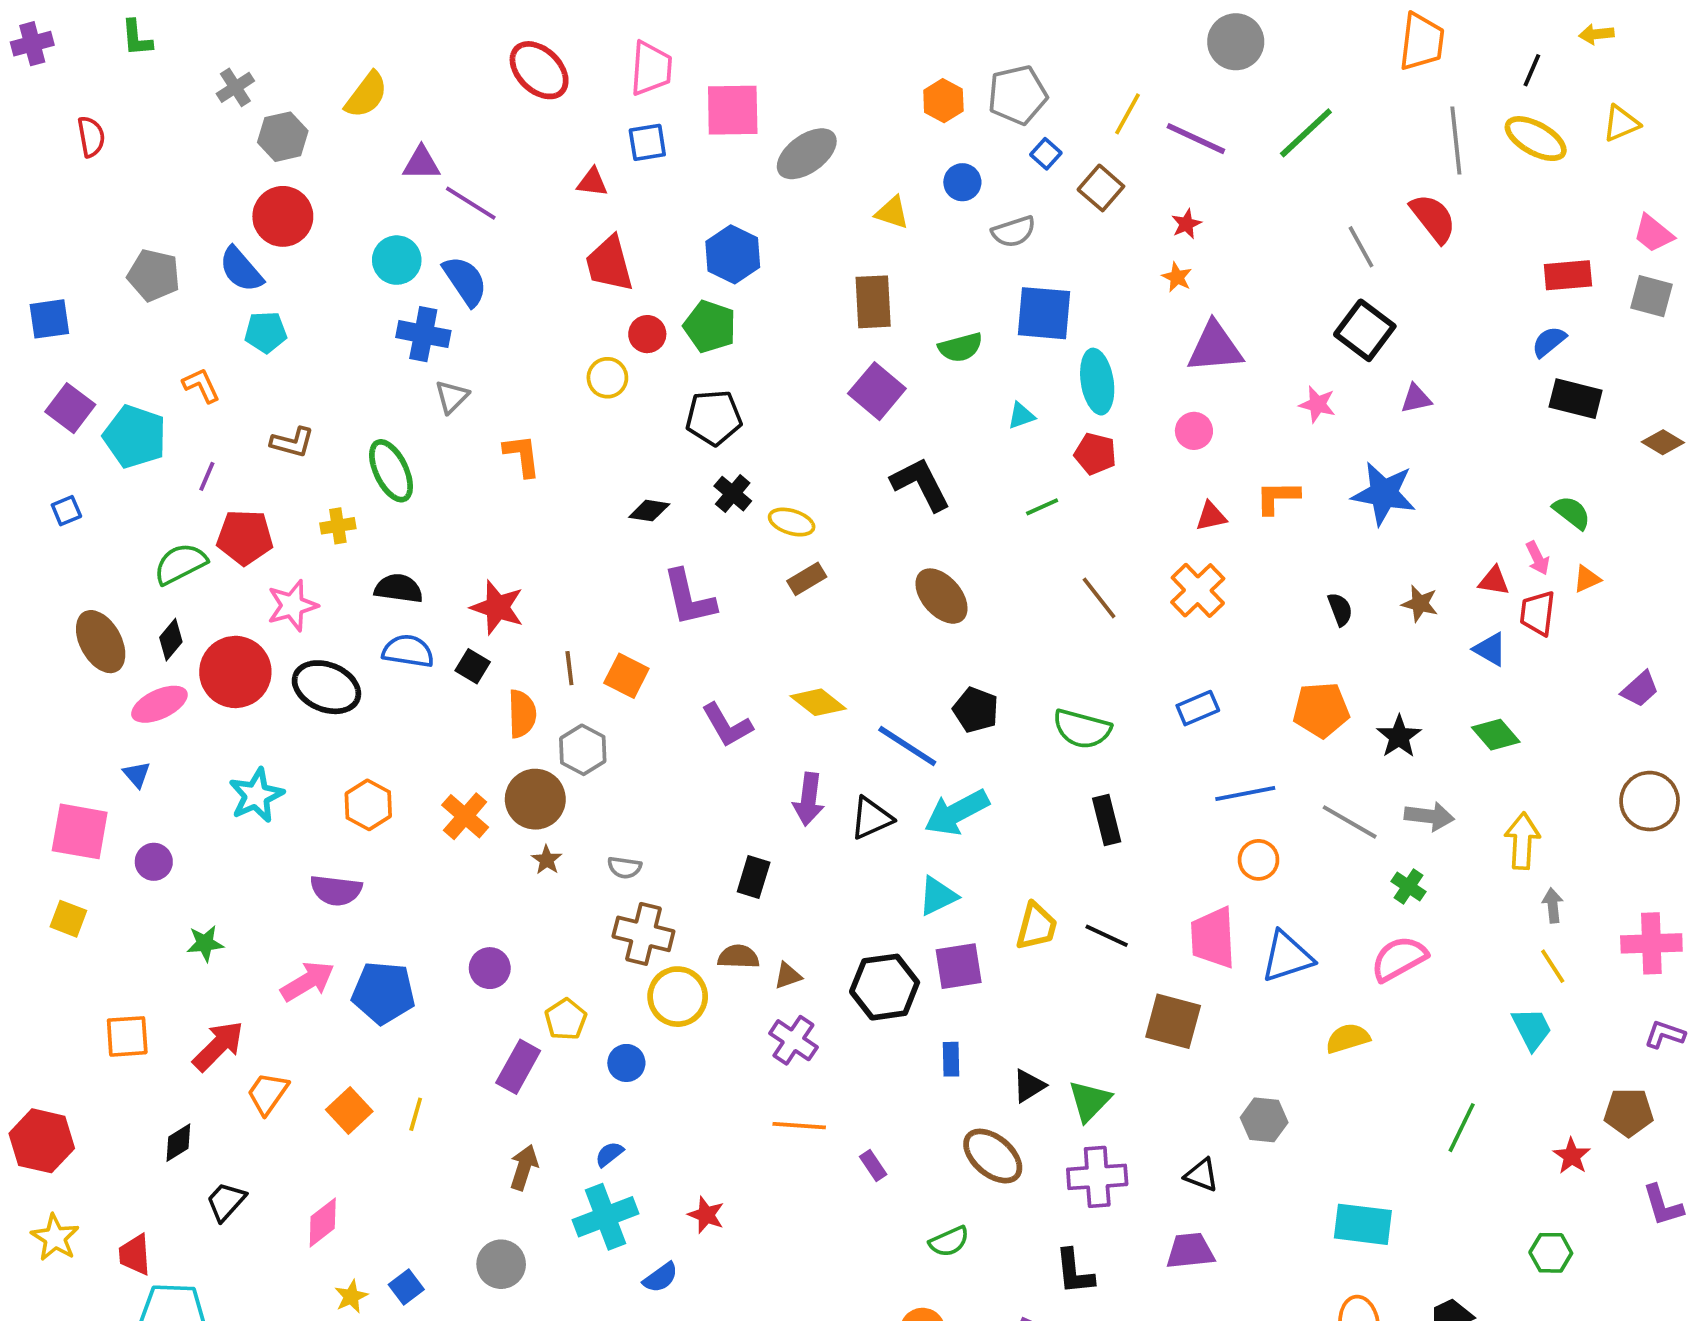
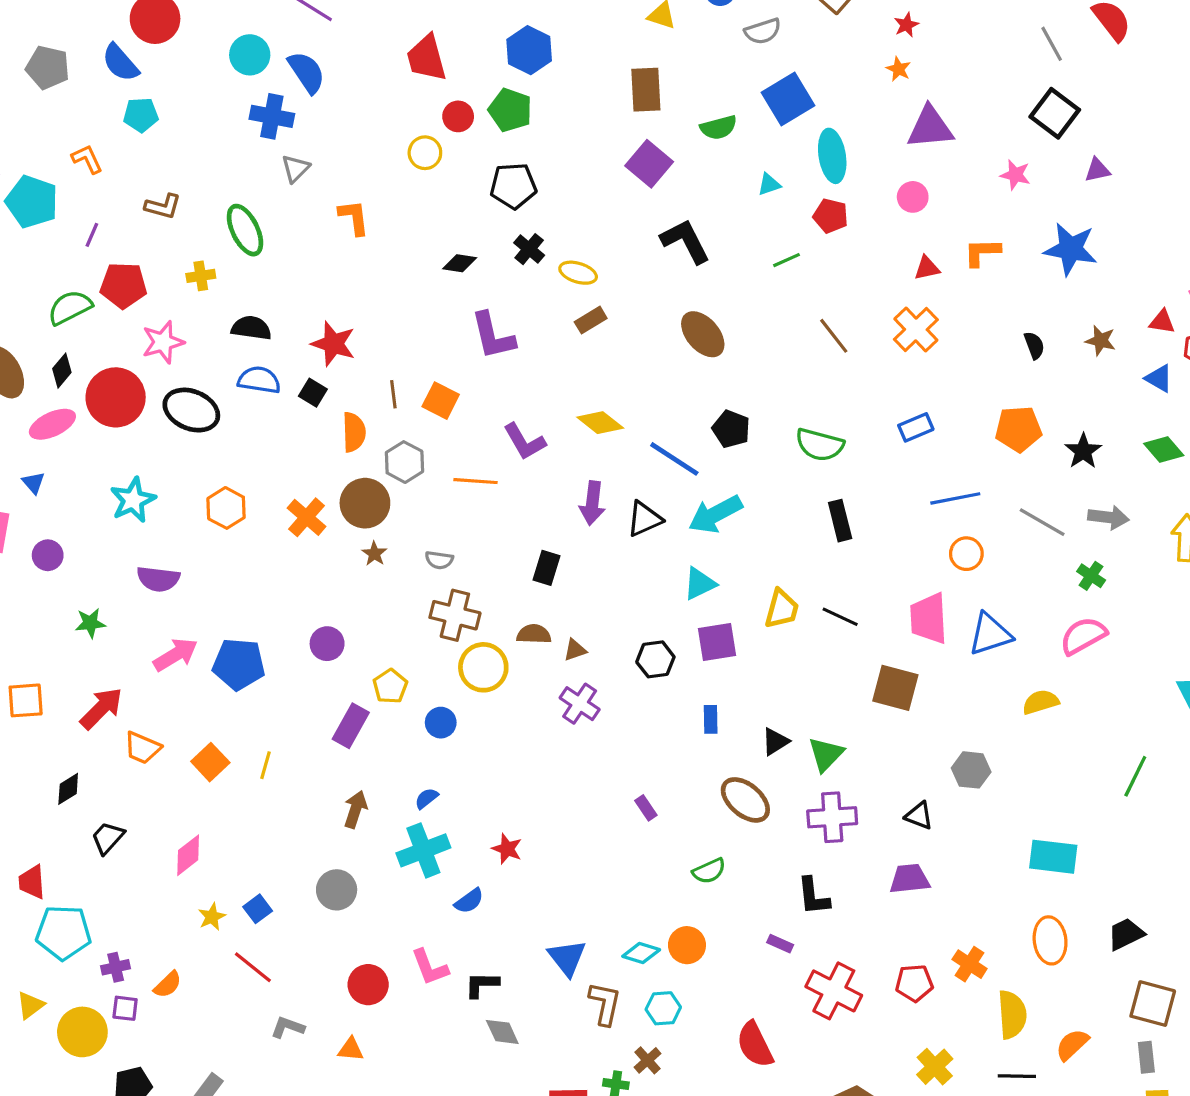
blue square: (1044, 313) -> (788, 99), turned -36
purple semicircle: (336, 890) -> (158, 579), moved
black hexagon: (885, 987) -> (655, 659), size x0.7
orange trapezoid: (268, 1093) -> (142, 748), turned -102
orange line: (799, 1126) -> (475, 481), moved

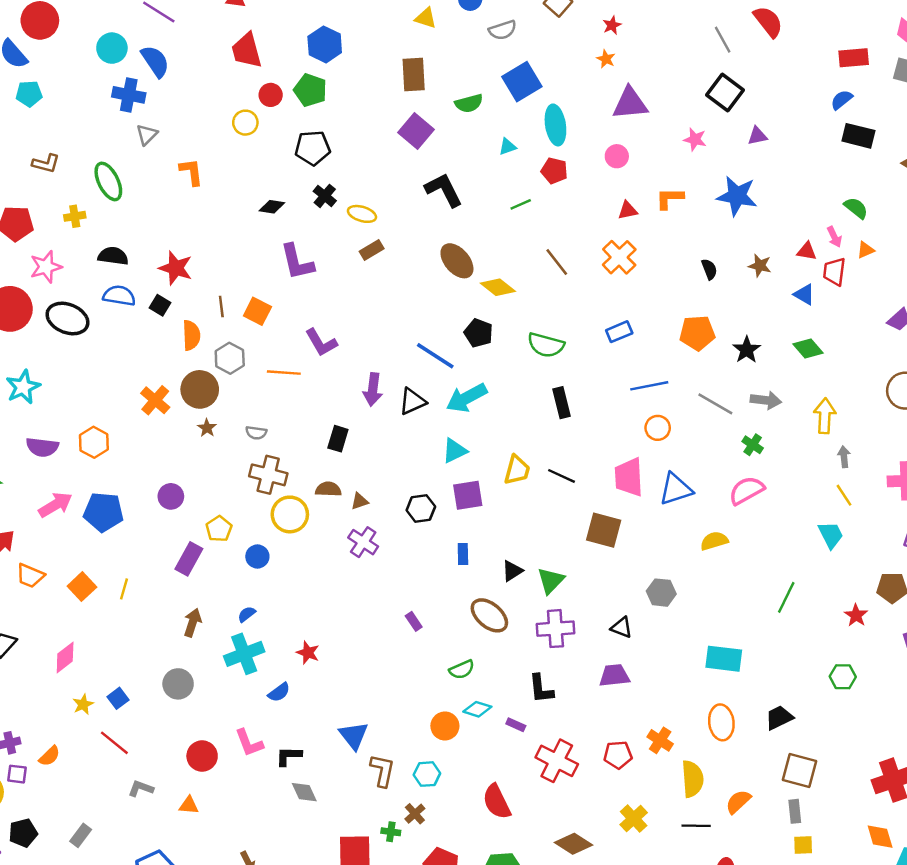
yellow diamond: (600, 423) -> (498, 287), moved
orange hexagon: (226, 508) -> (94, 442), moved
cyan diamond: (641, 953) -> (477, 709), moved

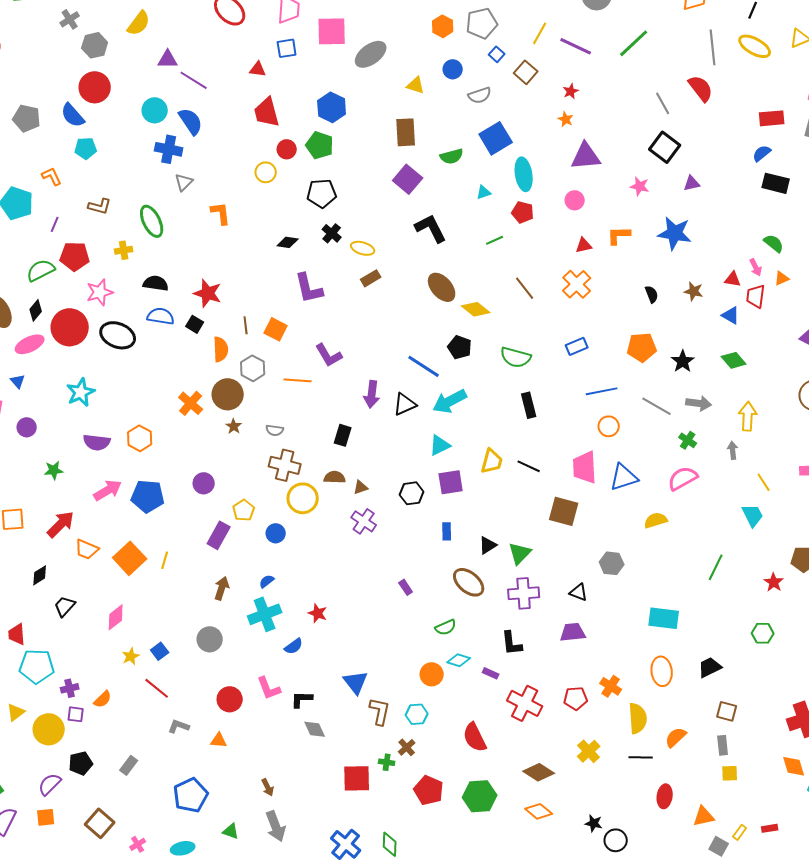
gray arrow: (844, 457) -> (733, 450), moved
orange square: (82, 587) -> (130, 558), size x1.4
brown square: (799, 770) -> (727, 711), size x0.7

